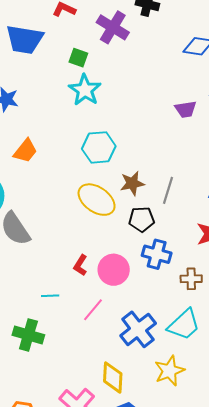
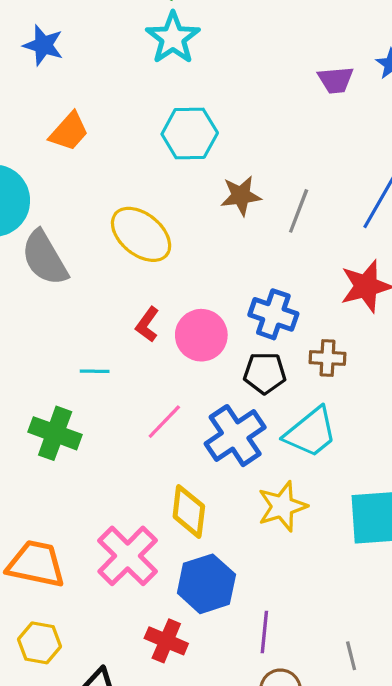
yellow ellipse: (97, 200) -> (141, 234), moved
black pentagon: (142, 219) -> (265, 373), moved
pink line: (93, 310) -> (164, 422), moved

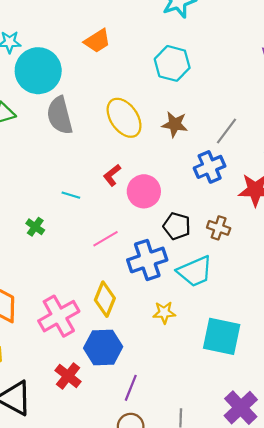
brown star: (241, 196) -> (175, 124), moved
blue cross: (273, 314) -> (210, 167), moved, turned 32
green cross: (55, 433) -> (35, 227), size x0.6
yellow star: (282, 506) -> (164, 312), size x0.7

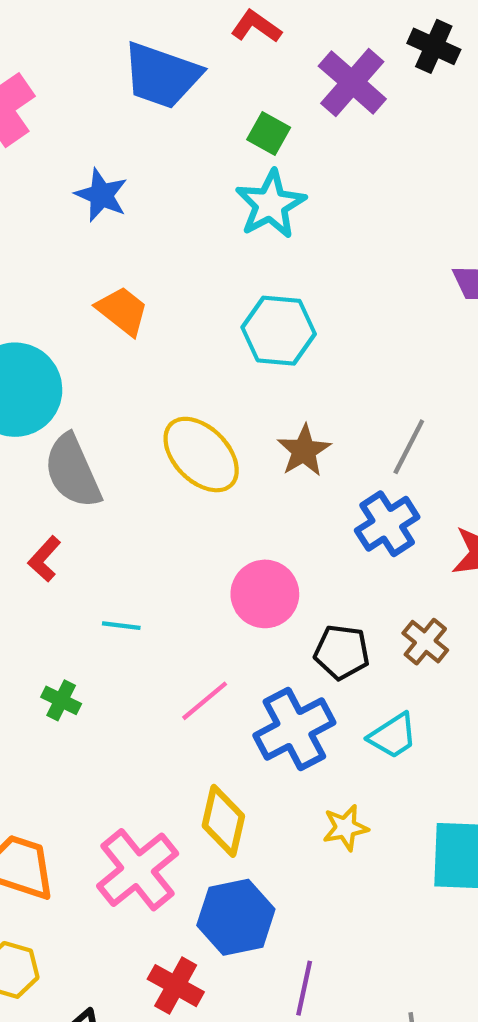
orange trapezoid: (97, 41) -> (122, 311), turned -100
brown star: (175, 124) -> (304, 451), turned -30
red L-shape: (112, 175) -> (44, 559), moved
brown cross: (219, 228) -> (425, 642), turned 30
cyan trapezoid: (195, 271) -> (393, 736), size x0.7

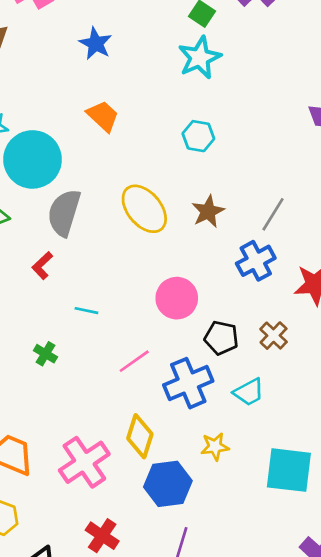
cyan hexagon: (279, 331) -> (198, 136), size x0.7
gray semicircle: (73, 471) -> (64, 213), turned 36
blue hexagon: (236, 917) -> (168, 484), moved

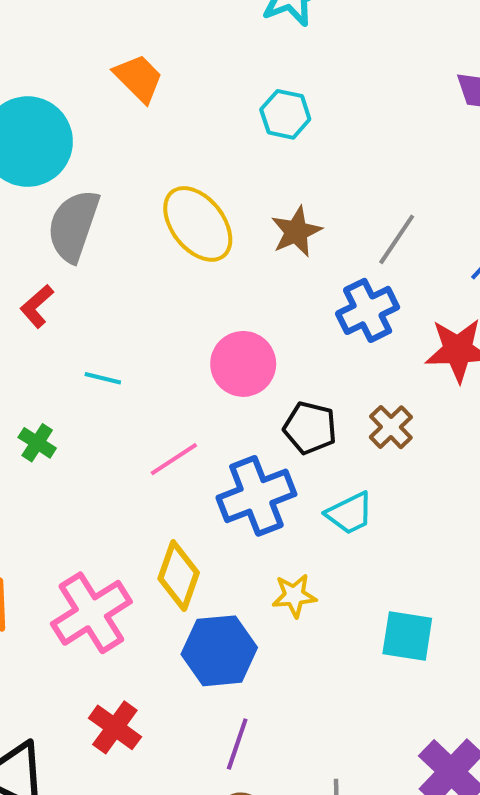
cyan square: (289, 470) -> (407, 636), size x0.7

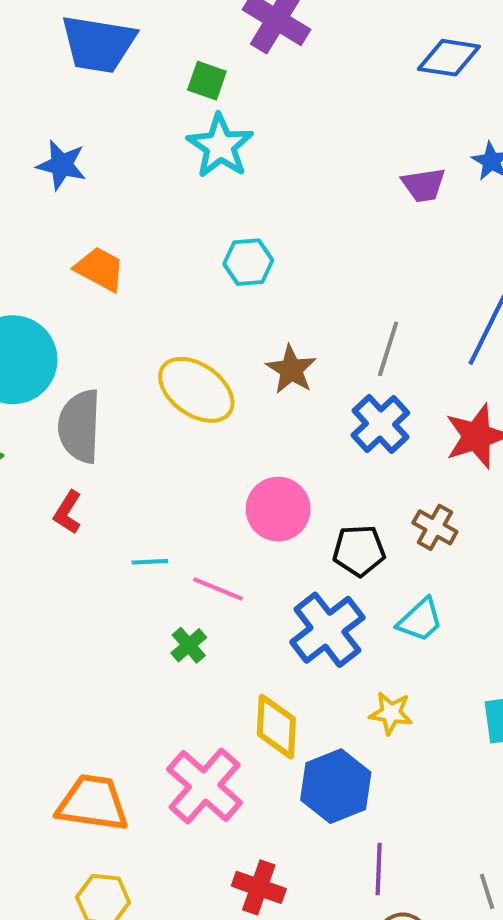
green cross: (37, 443) -> (189, 645), moved, turned 33
pink line: (174, 459) -> (218, 589), moved, turned 72
yellow star: (294, 596) -> (391, 713), turned 30

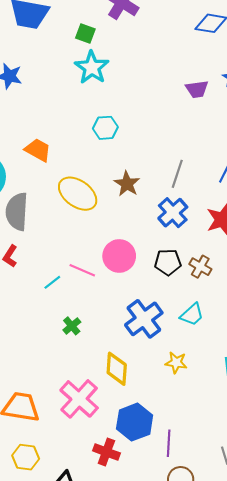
orange trapezoid: (100, 269) -> (38, 150), moved
black pentagon: (359, 551) -> (168, 262), moved
cyan line: (150, 562) -> (52, 282), turned -36
pink line: (218, 589) -> (82, 270), moved
blue hexagon: (336, 786) -> (135, 422), moved

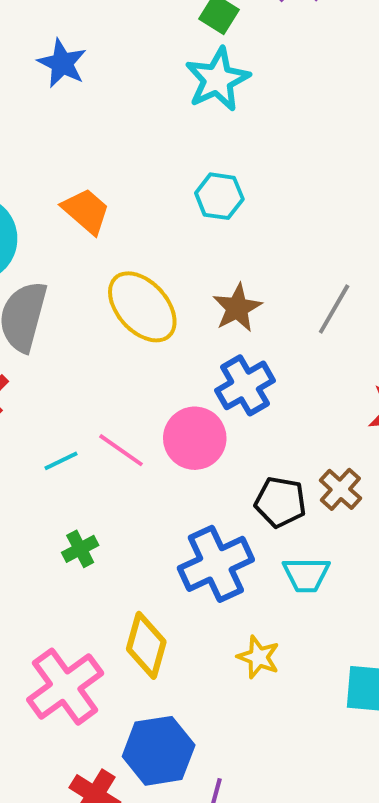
blue cross: (173, 213) -> (245, 385), moved
black pentagon: (168, 262) -> (280, 502), moved
cyan trapezoid: (192, 315) -> (306, 575), turned 30

